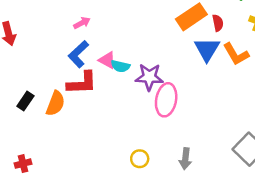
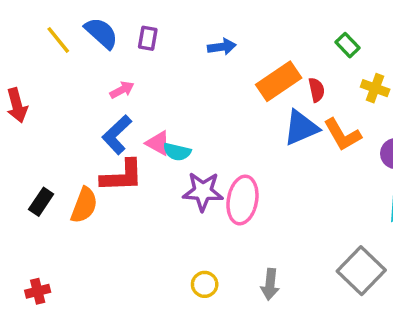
blue triangle: (207, 49) -> (301, 128), turned 36
purple star: (149, 77) -> (203, 191), moved

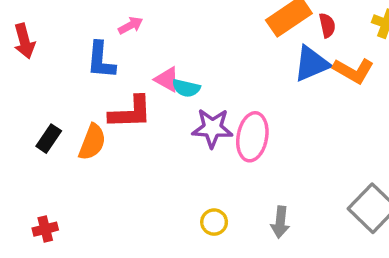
blue L-shape: (117, 135) -> (101, 60), moved, turned -42
orange L-shape: (342, 135) -> (353, 71), turned -30

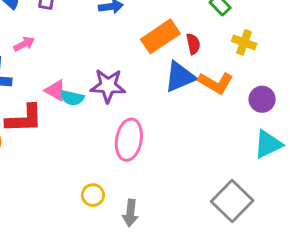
purple star: (212, 128) -> (108, 86), moved
yellow circle: (214, 222) -> (93, 195), moved
gray arrow: (280, 222) -> (130, 213), moved

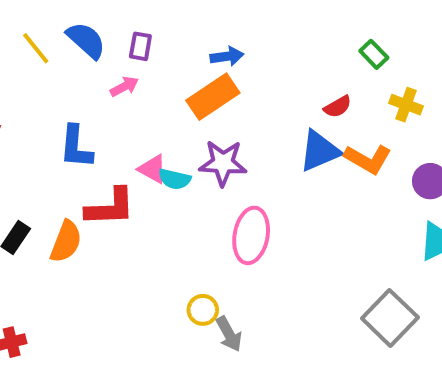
orange rectangle: (160, 36) -> (213, 97), moved
pink arrow: (24, 44) -> (124, 87), moved
red semicircle: (193, 44) -> (338, 107), turned 72
gray arrow: (130, 213) -> (229, 334), moved, turned -35

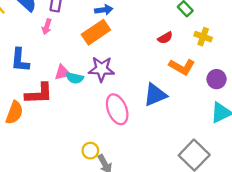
pink arrow: (124, 87) -> (47, 27), turned 136
blue triangle: (319, 151) -> (155, 95), moved
pink triangle: (152, 169) -> (62, 72), turned -42
pink ellipse: (251, 235) -> (117, 109), turned -32

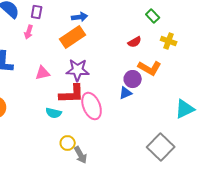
cyan semicircle: (75, 78) -> (54, 113), moved
purple circle: (217, 79) -> (133, 79), moved
red L-shape: (39, 94) -> (72, 94), moved
blue triangle: (155, 95) -> (126, 93), size x0.6

